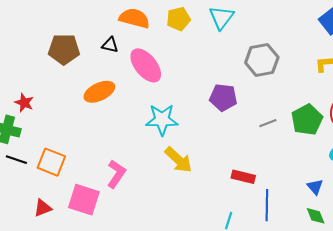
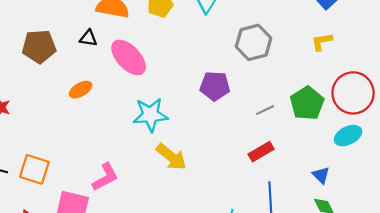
orange ellipse: (99, 92) -> (81, 90), size x0.7
pink L-shape: (116, 174) -> (105, 177), turned 32
red rectangle: (243, 177) -> (261, 152), moved, turned -40

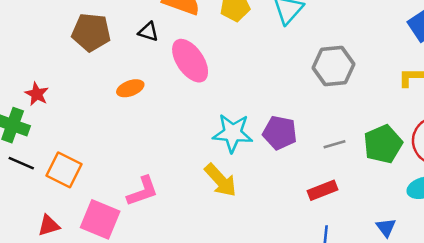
purple pentagon: (215, 86) -> (280, 133), moved
cyan star: (150, 115) -> (233, 133), moved

